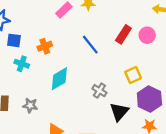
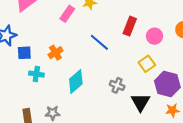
pink circle: (147, 35) -> (154, 36), moved

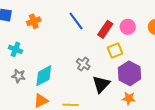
red rectangle: (130, 26) -> (105, 29), moved
cyan cross: (36, 74) -> (15, 49), moved
cyan diamond: (76, 81) -> (44, 76), moved

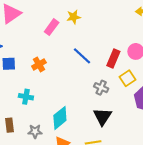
gray cross: (83, 64) -> (101, 88), moved
gray star: (19, 76) -> (35, 131), moved
black triangle: (101, 84) -> (102, 117), moved

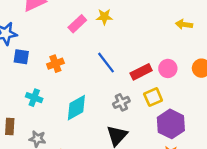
red rectangle: (113, 58) -> (141, 72), turned 30
gray cross: (101, 88) -> (121, 102), turned 32
cyan diamond: (60, 118) -> (76, 108), moved

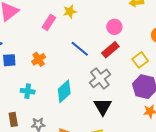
pink circle: (168, 68) -> (114, 27), moved
yellow square: (153, 97) -> (140, 60), moved
gray cross: (121, 102) -> (100, 78), size x1.5

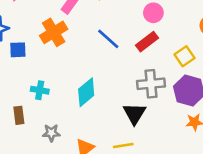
orange cross: (39, 59) -> (54, 32), moved, size x1.5
gray cross: (100, 78) -> (151, 84), moved, turned 30
brown rectangle: (13, 119) -> (19, 115), moved

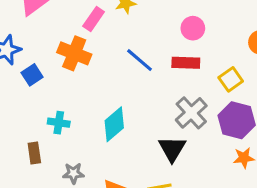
orange cross: (54, 32) -> (74, 53), turned -36
red rectangle: (147, 42) -> (186, 63), turned 40
blue square: (18, 50) -> (32, 75), turned -30
gray cross: (151, 84) -> (191, 113), turned -36

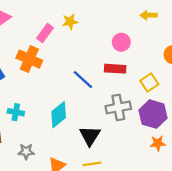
blue line: (139, 60) -> (83, 80), moved
gray cross: (191, 113) -> (118, 107), turned 30
black triangle: (172, 149) -> (90, 136), moved

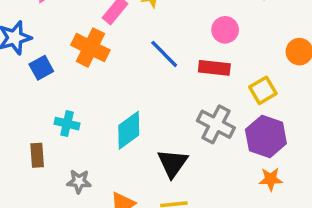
blue line: (83, 80) -> (164, 54), moved
gray cross: (118, 107) -> (216, 124), turned 35

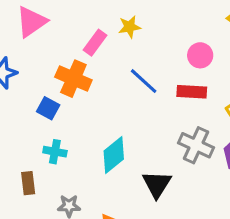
blue square: (41, 68) -> (48, 108), moved, turned -30

